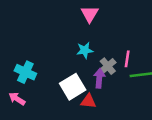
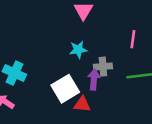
pink line: (127, 59) -> (133, 39), moved
gray cross: (108, 66) -> (103, 67), turned 35

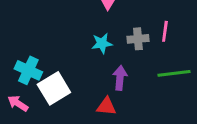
gray cross: (103, 67) -> (138, 39), moved
white square: (65, 89) -> (54, 88), moved

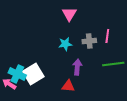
cyan cross: (28, 70) -> (17, 74), moved

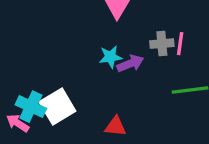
gray cross: (89, 41) -> (162, 44), moved
purple arrow: (77, 67) -> (130, 63), moved, turned 63

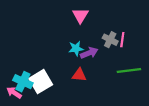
gray cross: (162, 44) -> (110, 40), turned 32
red triangle: (115, 126) -> (79, 75), moved

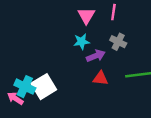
pink line: (122, 40) -> (113, 12), moved
cyan star: (76, 48) -> (82, 42), moved
red triangle: (79, 75) -> (100, 78), moved

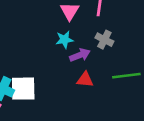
white square: (44, 87) -> (23, 89), turned 30

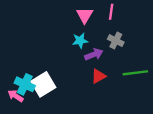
red triangle: (85, 80) -> (98, 76), turned -35
white square: (23, 89) -> (43, 84), turned -30

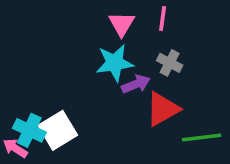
cyan star: (80, 41) -> (115, 63), size x1.5
green line: (135, 73) -> (202, 137), moved
red triangle: (98, 76) -> (163, 109), moved, size x1.5

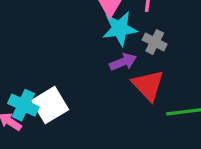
cyan star: (115, 63) -> (120, 29), moved
red triangle: (163, 109) -> (148, 85), turned -44

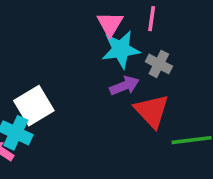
white square: (50, 105) -> (34, 106), moved

